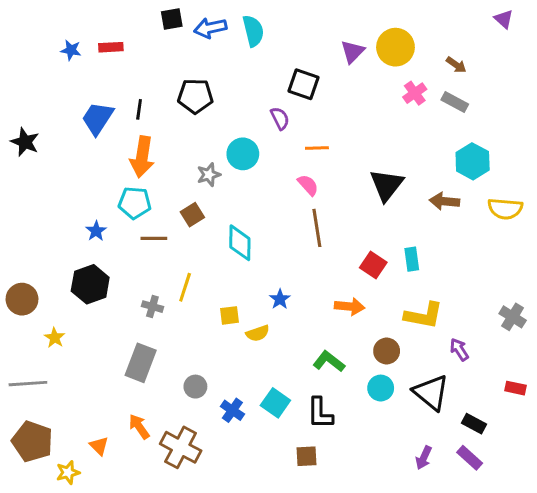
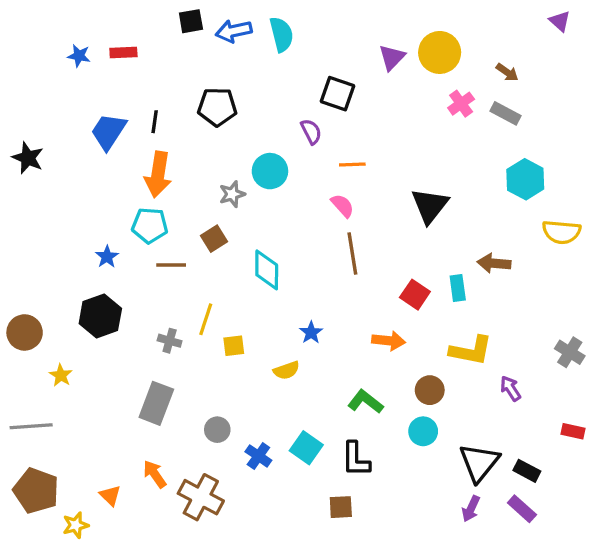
brown arrow: (444, 201) -> (494, 263), moved
yellow square: (229, 315) -> (234, 346), moved
black triangle: (431, 392) -> (479, 463), moved, turned 30

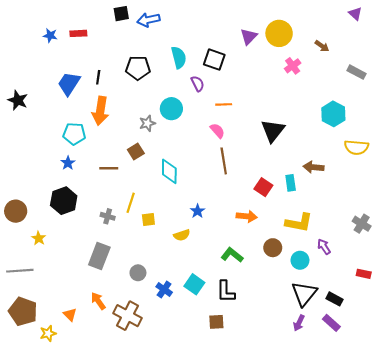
cyan semicircle: (282, 34) -> (179, 57), moved
gray rectangle: (505, 113) -> (356, 72), moved
cyan pentagon: (150, 225) -> (74, 134), moved
cyan circle: (423, 431) -> (300, 260), moved

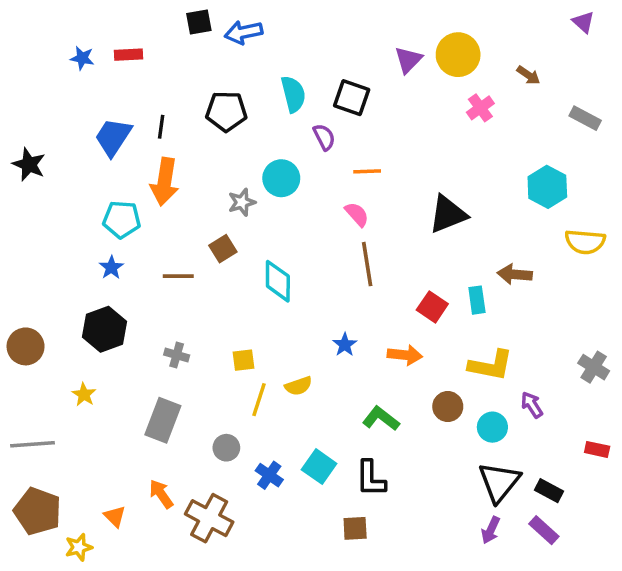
black triangle: (273, 131) -> (448, 214), turned 30
yellow line: (131, 203) -> (259, 400), moved
blue star: (198, 211) -> (345, 345), moved
yellow star: (39, 238) -> (84, 394), moved

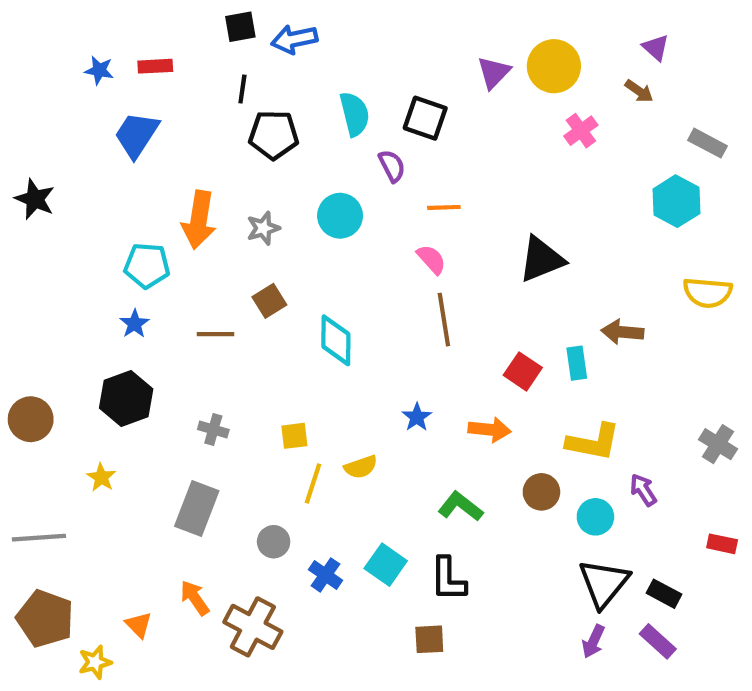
purple triangle: (583, 22) -> (656, 48), moved
black line: (161, 127) -> (242, 89), moved
blue trapezoid: (113, 137) -> (137, 135), moved
cyan hexagon: (547, 187) -> (676, 201), moved
gray star: (242, 202) -> (263, 228), moved

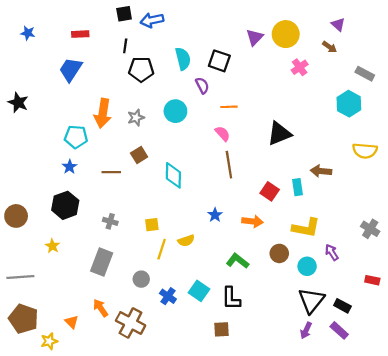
blue star: (99, 70) -> (28, 33), moved

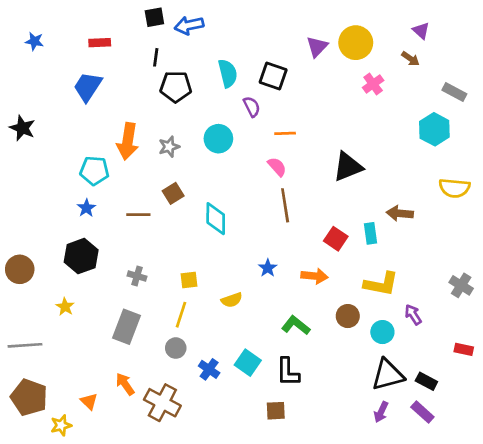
yellow line: (162, 249) -> (181, 315), moved
black triangle: (311, 301) -> (388, 375), turned 36

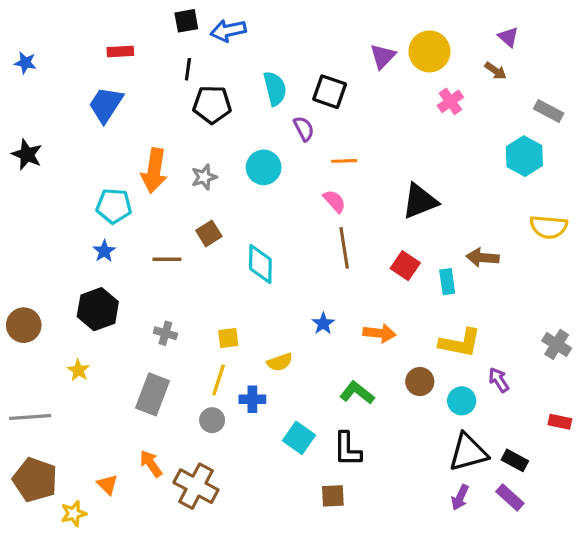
blue star: (34, 41) -> (25, 63), moved
red square: (336, 239) -> (405, 266), moved
blue cross: (209, 369) -> (252, 399), moved, turned -35

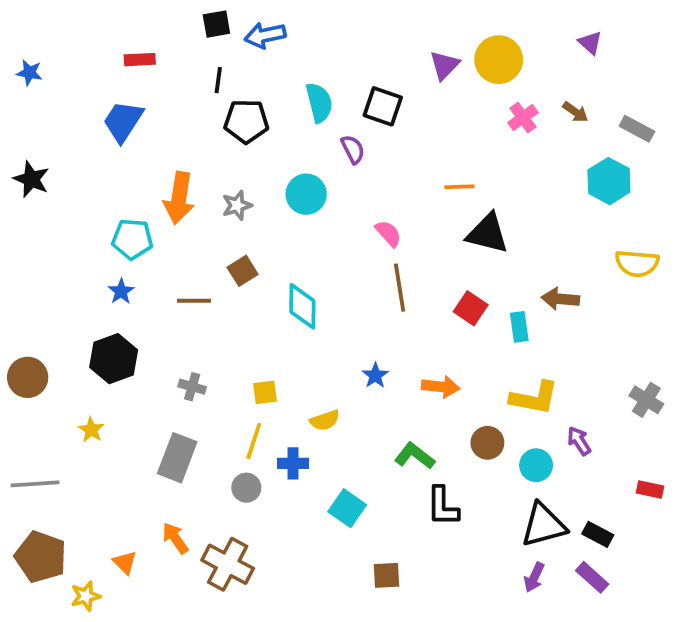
brown arrow: (495, 71) -> (575, 112), moved
orange line: (344, 161) -> (459, 187), moved
black triangle: (420, 201) -> (487, 233), turned 36
black L-shape: (347, 449) -> (443, 506), moved

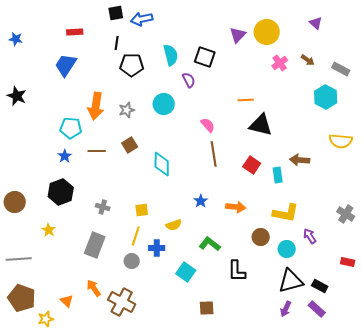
brown line: (194, 301) -> (97, 151), moved
green L-shape: (415, 456) -> (210, 244), moved

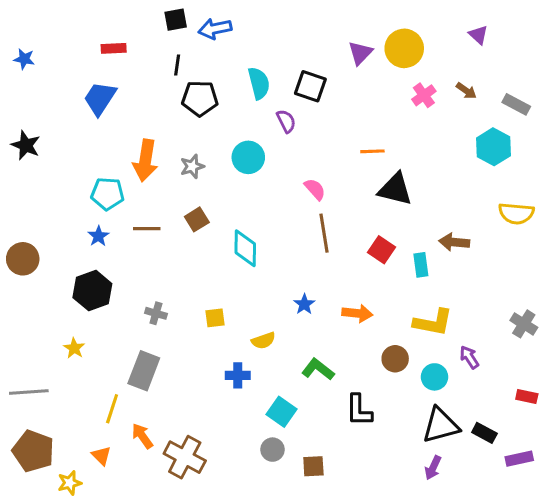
brown circle: (15, 202) -> (23, 259), moved
yellow line: (136, 236) -> (112, 409), moved
gray circle: (132, 261) -> (273, 450), moved
purple rectangle: (317, 309) -> (519, 459), moved, turned -54

